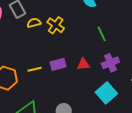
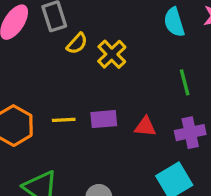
yellow semicircle: (34, 23) -> (77, 43), turned 136

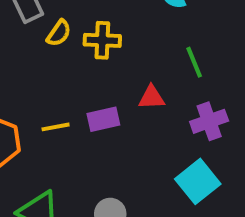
yellow cross: (112, 54) -> (102, 40), turned -36
red triangle: (145, 127) -> (152, 98), moved

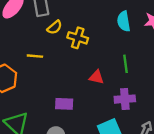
purple rectangle: (103, 119) -> (64, 104), moved
yellow line: (56, 127) -> (35, 56), moved

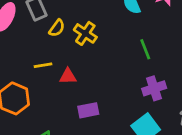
yellow cross: (78, 38) -> (85, 33), turned 30
red triangle: (96, 77) -> (68, 76), moved

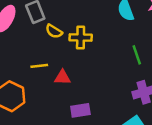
yellow semicircle: (57, 28) -> (54, 31), turned 84
yellow cross: (85, 33) -> (81, 37), turned -35

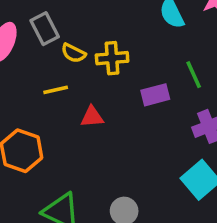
yellow line: (39, 66) -> (56, 90), moved
purple rectangle: (80, 110) -> (155, 95), moved

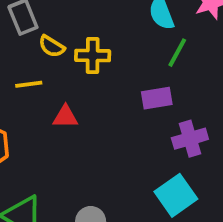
green line: (194, 75) -> (177, 53), moved, turned 48
purple rectangle: (155, 95) -> (157, 98), moved

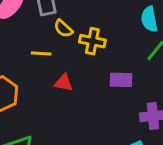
purple rectangle: (157, 98) -> (121, 80), moved

